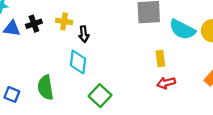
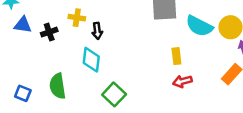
black cross: (34, 24) -> (49, 32), moved

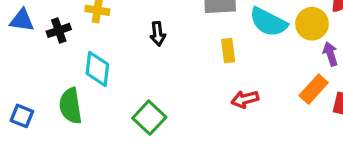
black arrow: (97, 31) -> (158, 34), moved
yellow rectangle: (176, 56) -> (228, 51), moved
cyan diamond: (91, 60) -> (97, 69), moved

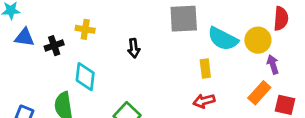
yellow rectangle: (228, 51) -> (205, 68), moved

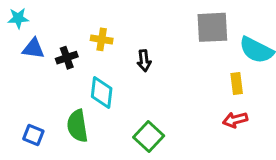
black arrow: (134, 48) -> (144, 61), moved

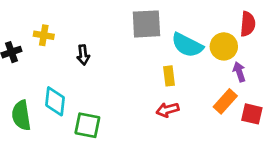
cyan diamond: (102, 93) -> (55, 101), moved
green square: (149, 137) -> (87, 125), turned -32

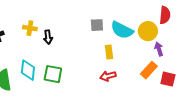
gray square: (146, 24) -> (97, 25), moved, size x0.6
yellow cross: (44, 35) -> (30, 28), moved
green square: (87, 125) -> (53, 74), moved

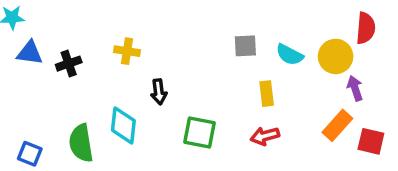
cyan semicircle: (122, 30) -> (290, 55), size x0.7
black arrow: (48, 37) -> (159, 92), moved
green square: (53, 74) -> (199, 132), moved

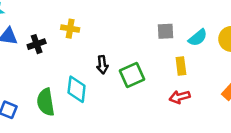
yellow cross: (127, 51) -> (70, 29), moved
cyan semicircle: (290, 55) -> (198, 38), turned -66
green square: (199, 132) -> (132, 75), moved, turned -35

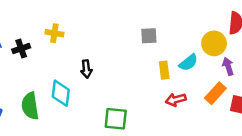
cyan semicircle: (198, 38) -> (188, 63), moved
green square: (132, 75) -> (116, 119), moved, turned 30
red arrow: (180, 97) -> (176, 100), moved

